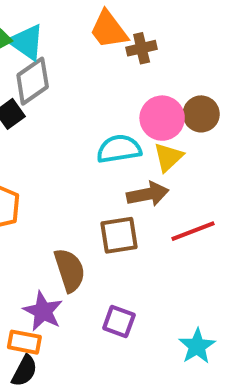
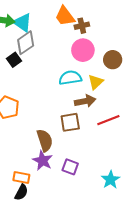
pink circle: (162, 118) -> (83, 50), moved
purple star: (43, 311) -> (43, 160), moved

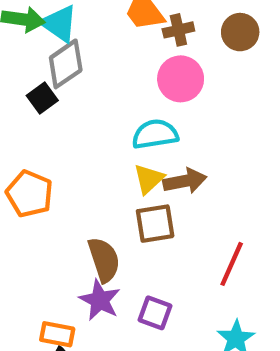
brown circle: (113, 60) -> (240, 32), moved
yellow triangle: (96, 82) -> (149, 179), moved
red line: (108, 120) -> (232, 264), moved, turned -45

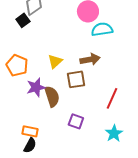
cyan semicircle: (155, 134) -> (102, 29), moved
yellow triangle: (149, 179) -> (55, 61), moved
purple star: (100, 300) -> (36, 87), moved, turned 30

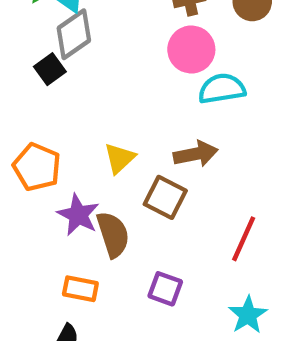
brown square: (76, 79) -> (165, 197), turned 36
purple star: (36, 87) -> (78, 215), turned -30
orange rectangle: (30, 131) -> (80, 289), moved

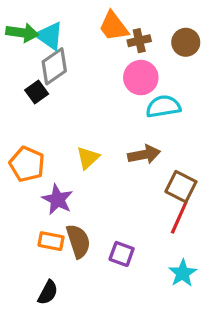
brown square: (165, 197) -> (181, 187), moved
brown semicircle: (113, 234) -> (78, 241), moved
orange rectangle: (80, 289) -> (51, 241), moved

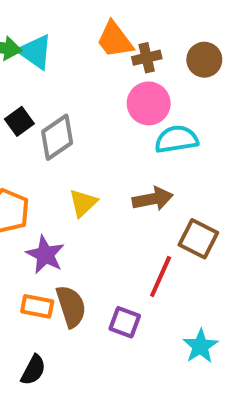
gray diamond: (54, 66) -> (57, 137), moved
red line: (179, 217) -> (161, 277), moved

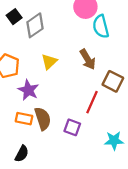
cyan semicircle: (176, 139) -> (101, 26), turned -95
brown arrow: (153, 199) -> (88, 59), turned 70
cyan star: (200, 346) -> (114, 141), turned 30

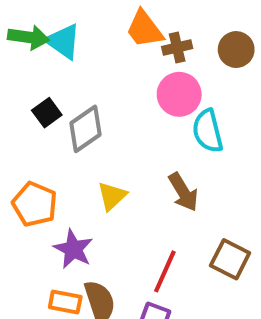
brown square: (113, 81) -> (230, 259), moved
red line: (92, 102) -> (165, 271), moved

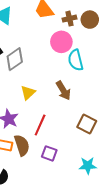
brown cross: (177, 47) -> (69, 19), moved
red line: (165, 271) -> (40, 125), moved

